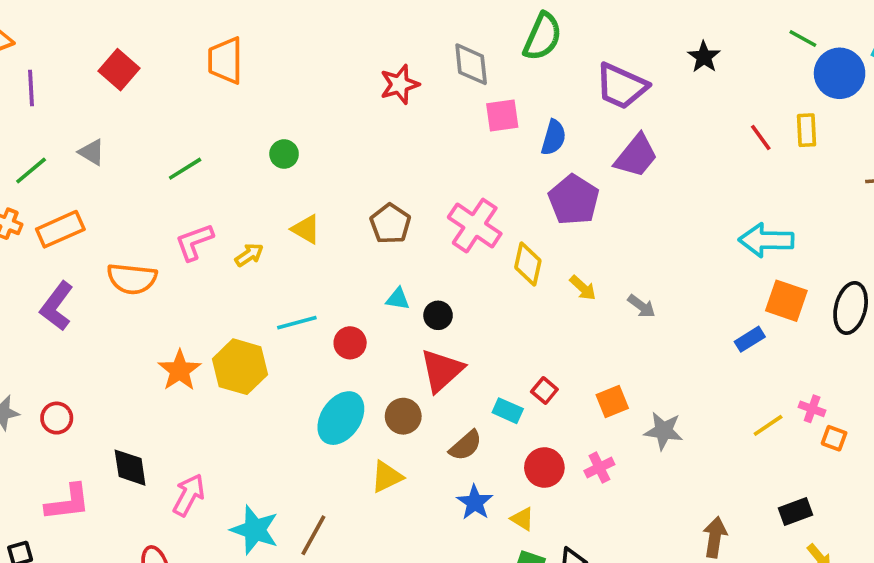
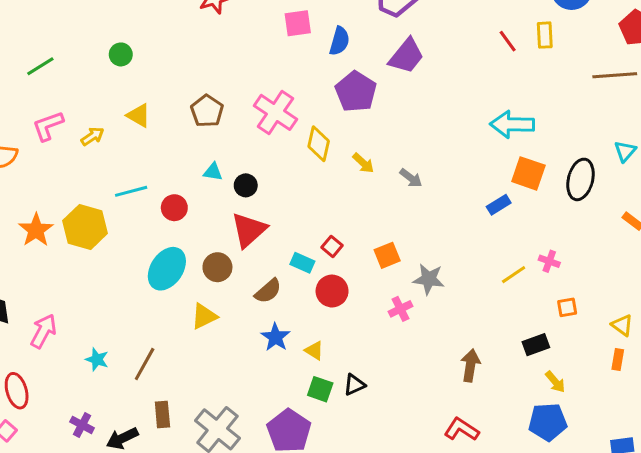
orange square: (834, 438) -> (567, 307), moved, turned -30
red circle: (544, 468) -> (332, 291), moved
pink cross: (599, 468) -> (400, 309), moved
cyan star: (255, 530) -> (97, 359), size x0.6

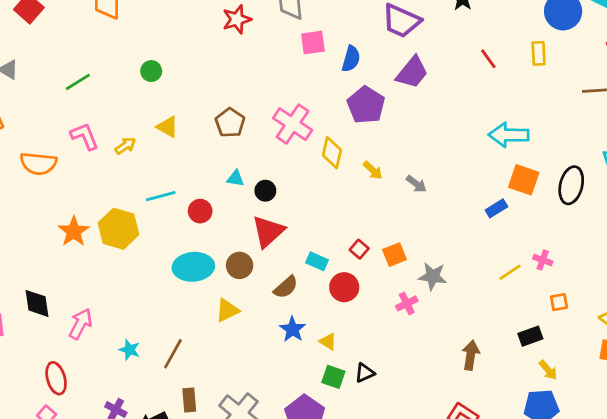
red line: (508, 41) -> (488, 59), moved
pink L-shape: (48, 126) -> (85, 136), turned 88
red square: (332, 246) -> (359, 249), moved
cyan ellipse: (167, 269) -> (193, 267), turned 51

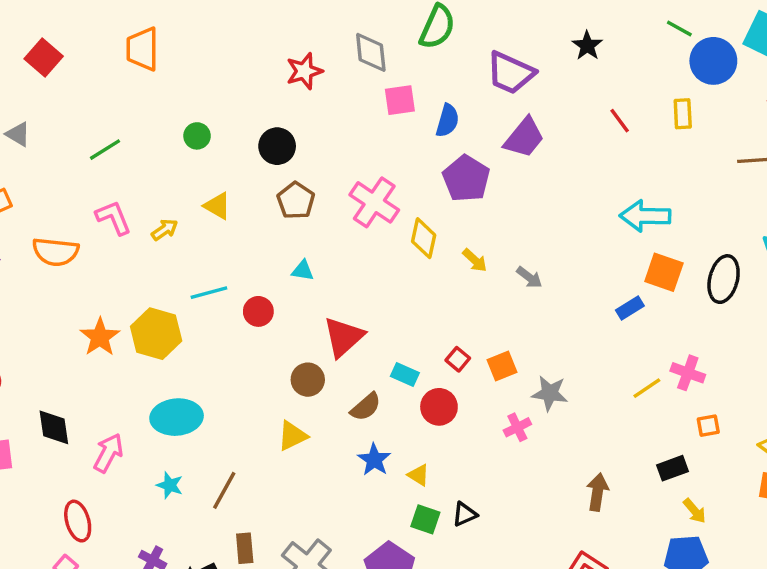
black circle: (265, 191) -> (277, 146), moved, size x1.4
pink cross: (543, 260) -> (688, 373), size x1.4
cyan ellipse: (193, 267) -> (177, 417), moved

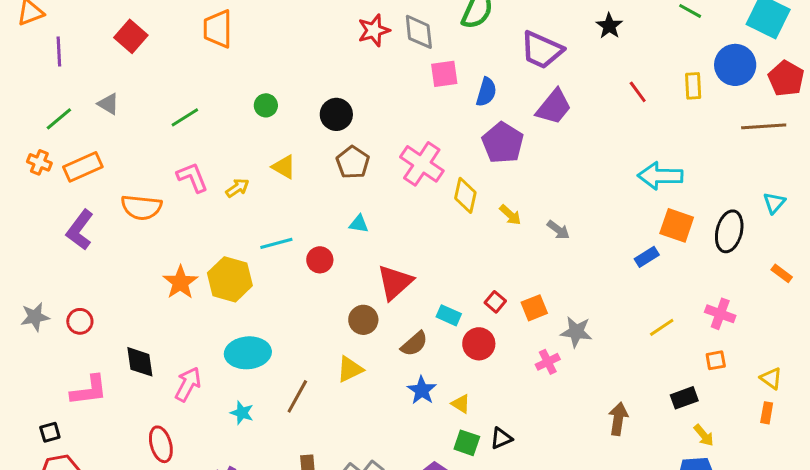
blue circle: (713, 61) -> (735, 65), moved
red star: (304, 71) -> (374, 30), moved
pink cross: (688, 373) -> (720, 314), moved
brown line: (224, 490) -> (297, 396), moved

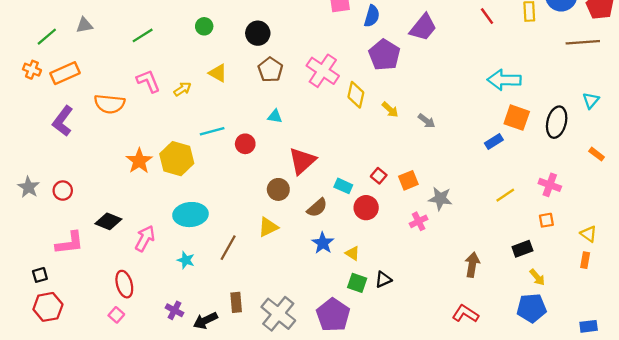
gray triangle: (108, 104) -> (84, 25), turned -42
gray star: (35, 317) -> (29, 187), turned -30
black diamond: (140, 362) -> (108, 221), turned -60

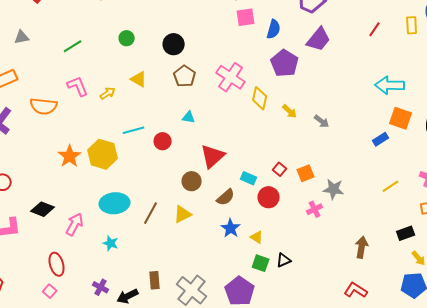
red line: (487, 16) -> (375, 29), turned 70
brown line: (228, 248) -> (151, 213), moved

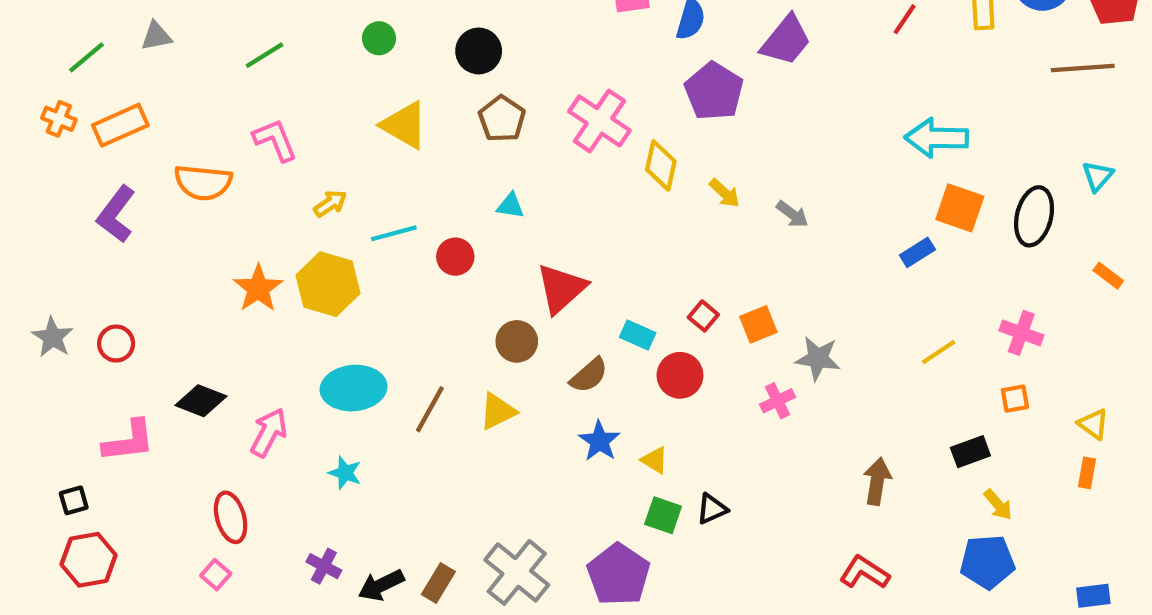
yellow triangle: (139, 79) -> (404, 125), size x1.4
yellow arrow: (108, 93) -> (330, 204), moved
brown rectangle: (155, 280) -> (438, 583), moved, turned 36

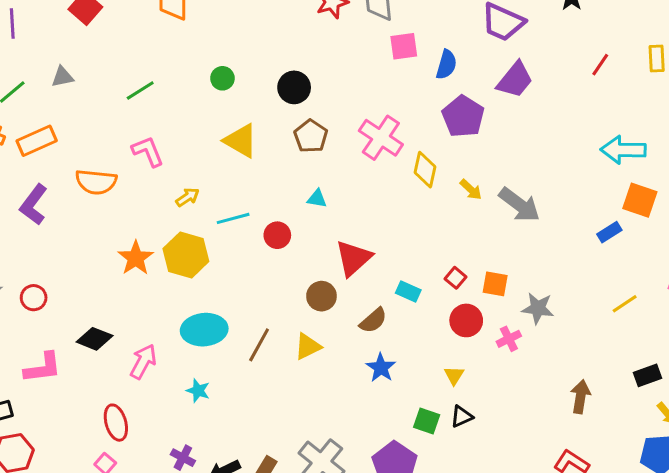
gray arrow: (792, 214) -> (520, 205), size x1.8
orange square: (758, 324) -> (495, 284), turned 32
red circle: (680, 375) -> (466, 320), moved
yellow triangle: (655, 460) -> (454, 375), moved, turned 30

